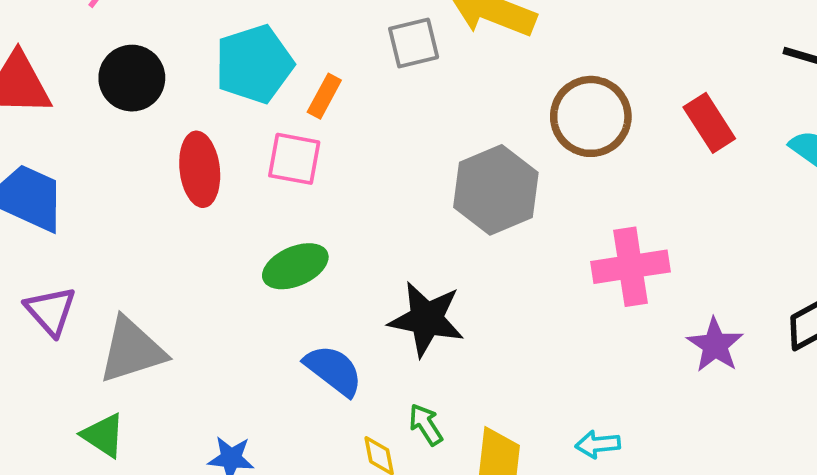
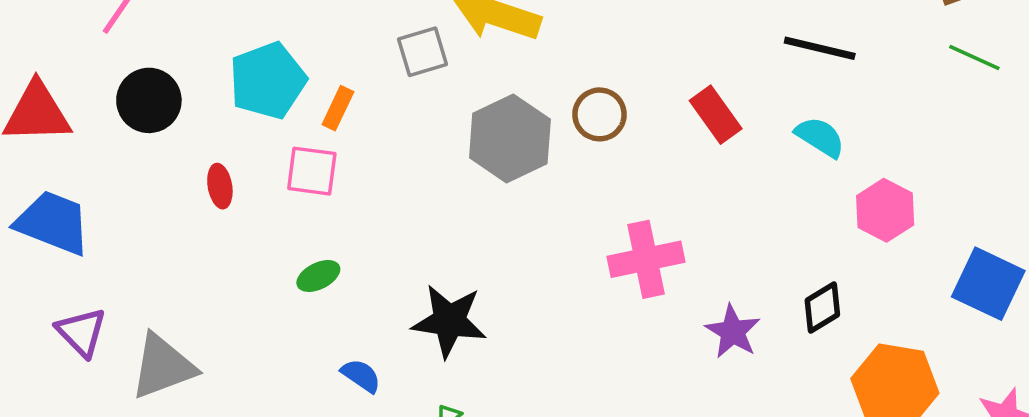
brown circle: (591, 116) -> (600, 114), size x0.7
red ellipse: (200, 169) -> (220, 186), size x0.6
gray hexagon: (496, 190) -> (510, 138), moved
green ellipse: (295, 266) -> (318, 276), size x0.7
blue semicircle: (333, 370) -> (361, 376), size x0.7

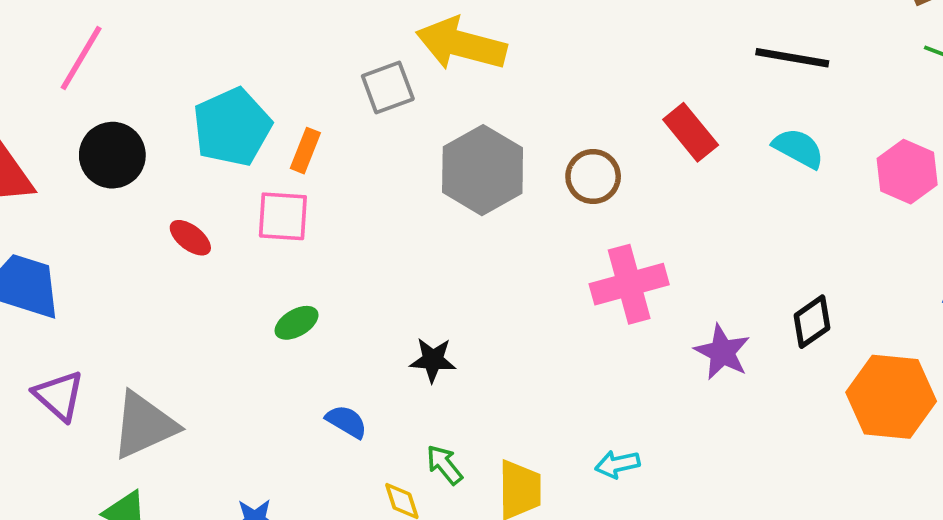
brown circle: (600, 114) -> (593, 177), moved
red ellipse: (220, 186) -> (190, 238), turned -39
pink hexagon: (885, 210) -> (907, 172), moved
black star: (449, 321) -> (433, 360), size x0.6

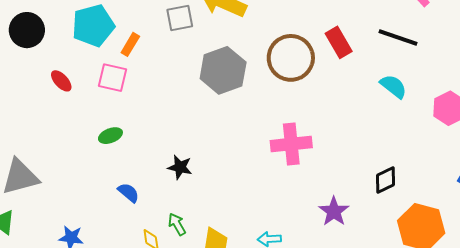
red rectangle: (691, 132) -> (339, 42), moved
brown circle: (593, 177) -> (291, 58), moved, size x1.6
purple star: (722, 352) -> (334, 211), moved

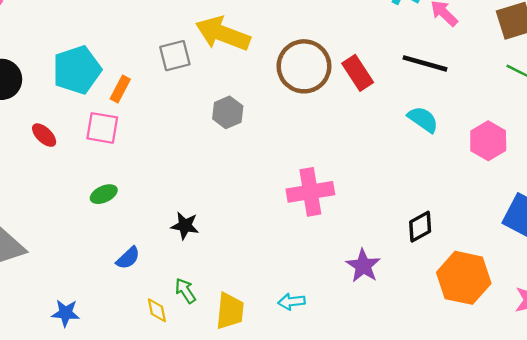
brown circle: (291, 58) -> (304, 66), moved
gray hexagon: (223, 70) -> (228, 112), size x0.6
blue semicircle: (129, 193) -> (128, 258), turned 100

